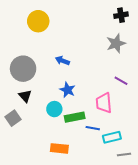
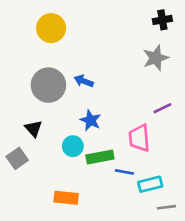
gray circle: (23, 69) -> (48, 85), moved
purple line: (121, 81) -> (162, 108), turned -56
orange rectangle: (59, 148) -> (66, 198), moved

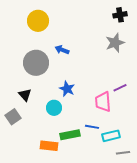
blue arrow: (84, 81) -> (62, 50), moved
purple line: (162, 108) -> (120, 88), moved
green rectangle: (100, 157) -> (70, 135), moved

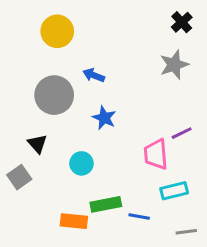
black cross: (120, 15) -> (182, 22), turned -32
blue star: (67, 89) -> (104, 118), moved
blue line: (92, 127) -> (139, 217), moved
cyan rectangle: (111, 136) -> (174, 191), moved

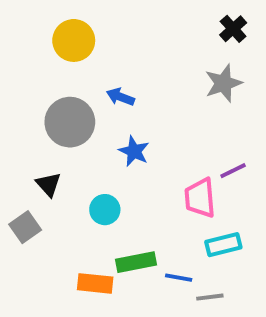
gray line: (186, 232) -> (210, 297), moved

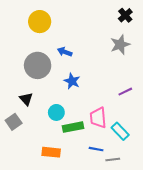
pink trapezoid: (200, 198) -> (98, 118), moved
cyan rectangle: (223, 245) -> (120, 131), turned 60
green rectangle: (136, 262) -> (73, 127), moved

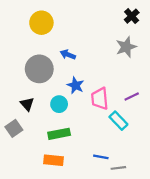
cyan circle: (56, 112) -> (59, 104), moved
pink trapezoid: (98, 118) -> (100, 99), moved
green rectangle: (73, 127) -> (59, 134), moved
cyan rectangle: (120, 131) -> (118, 121), moved

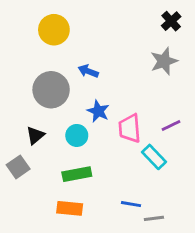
black triangle: (27, 104) -> (35, 135), turned 32

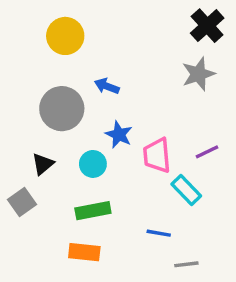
black cross: (171, 21) -> (207, 26), size x1.4
blue line: (131, 204) -> (159, 233), moved

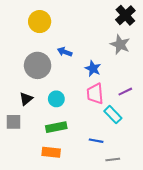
gray star: (198, 74) -> (120, 45), turned -30
blue star: (119, 135) -> (93, 69), moved
gray square: (22, 202) -> (13, 122), turned 35

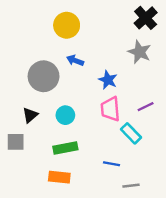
yellow circle: (40, 22) -> (67, 25), moved

